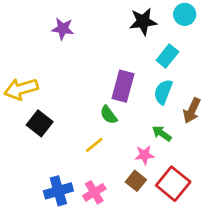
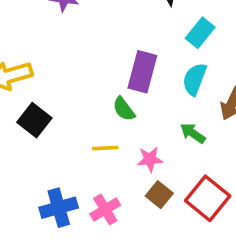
yellow line: (94, 145) -> (105, 148), turned 36
pink star: (144, 155) -> (150, 159), moved

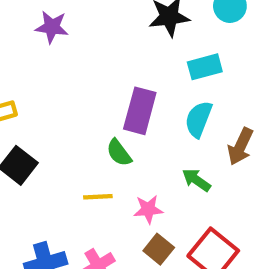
cyan rectangle: (200, 33) -> (205, 67), turned 36

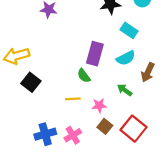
cyan rectangle: (205, 67) -> (129, 30), turned 49
cyan semicircle: (199, 119) -> (126, 58), turned -138

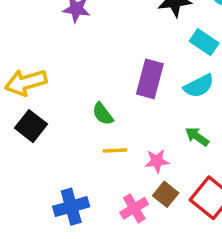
green semicircle: (84, 76) -> (103, 114), moved
black square: (31, 82) -> (31, 126), moved
pink cross: (73, 135) -> (134, 208), moved

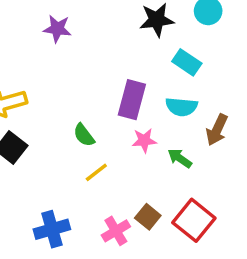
cyan semicircle: (199, 86) -> (181, 107), turned 32
yellow line: (115, 151) -> (96, 172), turned -35
pink star: (157, 161) -> (144, 140), moved

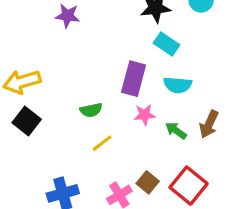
cyan rectangle: (187, 62) -> (167, 44), moved
brown arrow: (217, 130) -> (209, 124), moved
green semicircle: (84, 135) -> (91, 110), turned -65

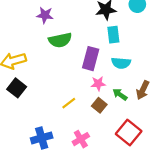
cyan rectangle: (167, 44) -> (113, 35), turned 49
green semicircle: (91, 110) -> (60, 40), moved, size x1.5
brown square: (148, 182) -> (99, 105), moved

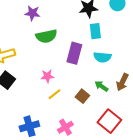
pink star: (98, 84) -> (47, 76), moved

